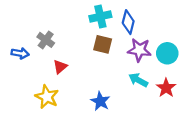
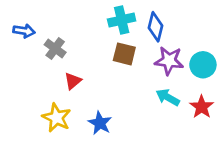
blue arrow: (20, 53) -> (24, 31), moved
blue star: (100, 101) -> (100, 123), moved

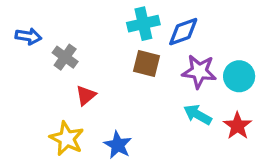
blue diamond: (155, 27) -> (183, 32), turned 56

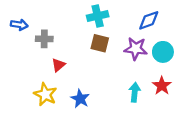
blue diamond: (183, 32) -> (149, 20), moved
gray cross: (65, 57) -> (44, 39), turned -35
cyan arrow: (198, 115) -> (135, 92), moved, turned 66

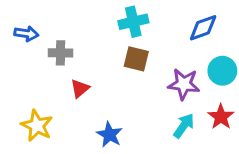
purple star: (136, 49) -> (184, 84), moved
cyan arrow: (135, 92) -> (184, 126), turned 30
yellow star: (45, 94) -> (37, 126), moved

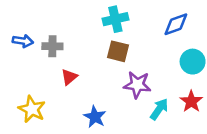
blue arrow: (26, 34) -> (23, 41), moved
purple star: (184, 84) -> (137, 85), moved

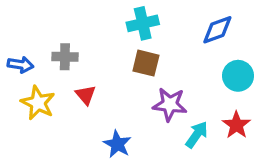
blue arrow: (23, 41) -> (20, 65), moved
red triangle: (69, 77) -> (86, 95), turned -30
yellow star: (32, 109) -> (38, 103), moved

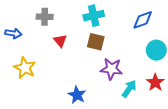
gray cross: (65, 57) -> (45, 17), moved
blue arrow: (20, 65) -> (13, 33), moved
red triangle: (86, 95) -> (60, 41), moved

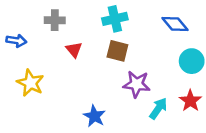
blue diamond: (143, 20) -> (175, 24), turned 70

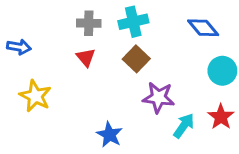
gray cross: (55, 20) -> (89, 23), moved
brown square: (117, 51) -> (136, 59), turned 30

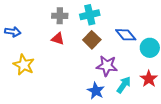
blue diamond: (203, 28) -> (126, 35), moved
red triangle: (86, 57) -> (58, 39), turned -32
blue star: (110, 135) -> (96, 91), moved

